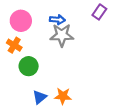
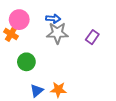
purple rectangle: (99, 12) -> (92, 37), moved
orange cross: (14, 45) -> (11, 34), moved

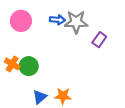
gray star: (57, 33) -> (76, 22), moved
orange cross: (11, 34) -> (12, 64), moved

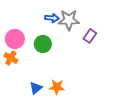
pink circle: (21, 21) -> (15, 39), moved
green circle: (29, 66) -> (43, 44), moved

